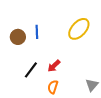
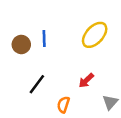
red arrow: (54, 66) -> (86, 81), moved

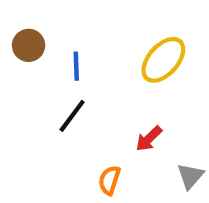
brown circle: (21, 44) -> (29, 45), moved
black line: (37, 84) -> (72, 116), moved

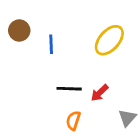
black line: (72, 116) -> (69, 89), moved, turned 55

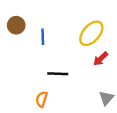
red arrow: (100, 93) -> (101, 59), moved
orange semicircle: (73, 121) -> (42, 99), moved

